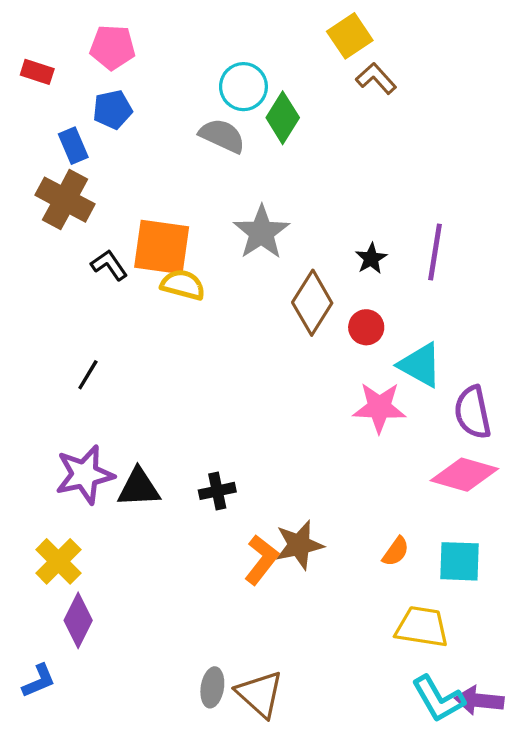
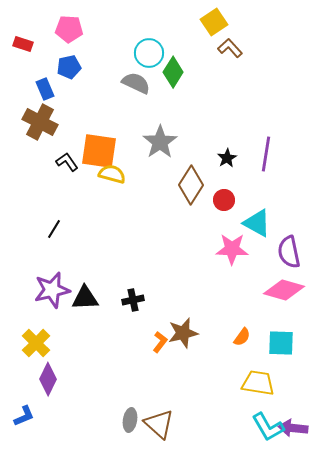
orange L-shape: (261, 560) -> (160, 342), size x0.7

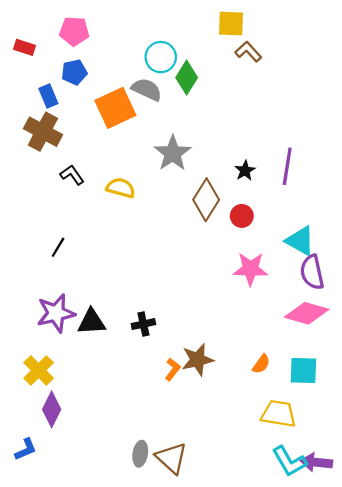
yellow square: (214, 22) -> (231, 24), turned 36
orange square: (99, 151) -> (115, 108), moved, turned -33
cyan triangle: (257, 223) -> (300, 241), moved

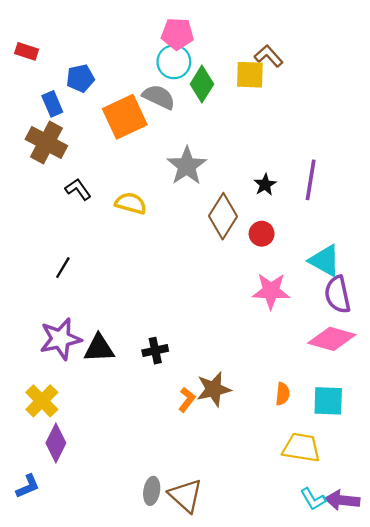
yellow square: (231, 24) -> (250, 75), moved
pink pentagon: (74, 31) -> (177, 34), moved
orange semicircle: (261, 364) -> (283, 394), turned -30
cyan L-shape: (289, 461) -> (313, 499), size x0.7

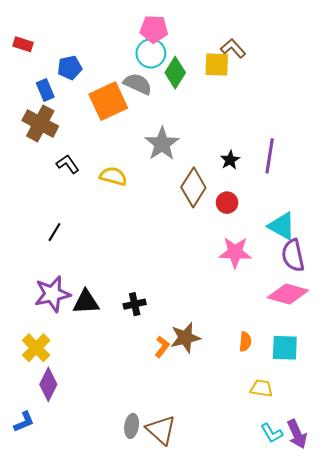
yellow trapezoid: (301, 448) -> (261, 388), size x0.7
purple arrow: (342, 500) -> (297, 434), turned -120

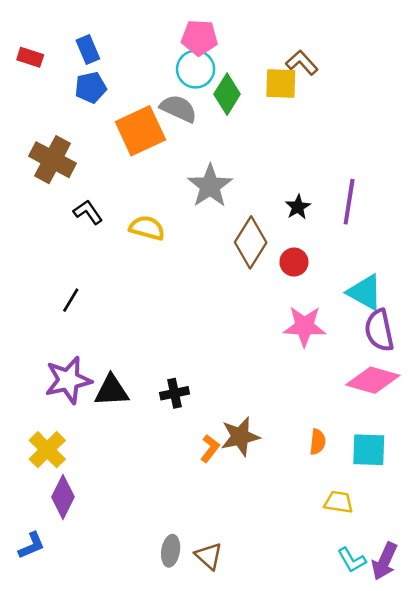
blue rectangle: (45, 90) -> (88, 49), moved
brown triangle: (161, 430) -> (209, 556), size x0.7
purple arrow: (297, 434) -> (385, 561), turned 48

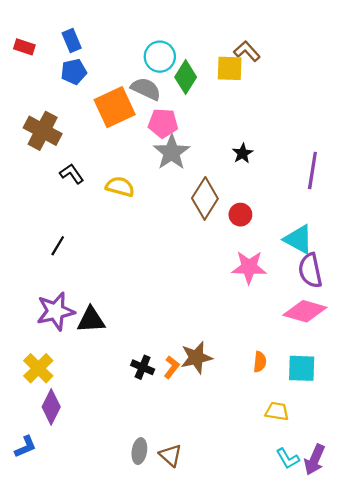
pink pentagon: (199, 38) -> (163, 123), moved
purple line: (349, 202) -> (312, 171), moved
black star: (298, 207) -> (243, 153), moved
black cross: (175, 393) -> (143, 367), moved, turned 35

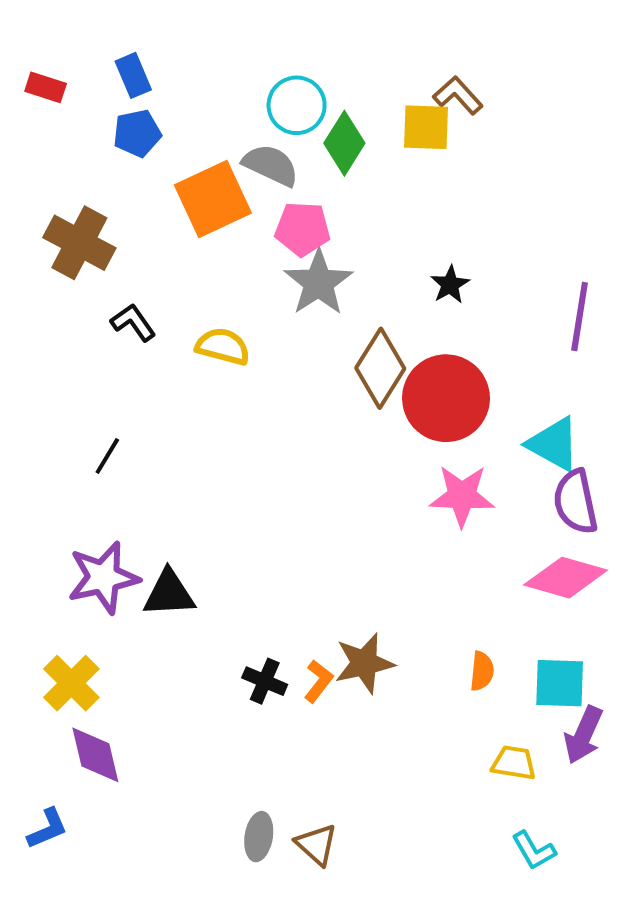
red circle: (240, 215) -> (446, 398), size x2.0
purple diamond: (51, 407) -> (95, 755), turned -40
purple arrow: (315, 460) -> (583, 735), moved

